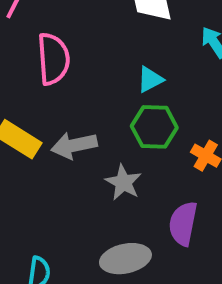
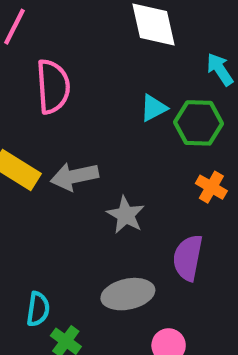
green hexagon: (154, 127) -> (198, 123), moved

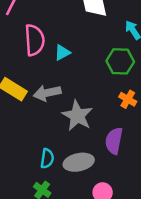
cyan triangle: (154, 108) -> (62, 53), moved
gray star: (126, 215) -> (77, 116), size x1.4
cyan semicircle: (38, 309) -> (47, 158), moved

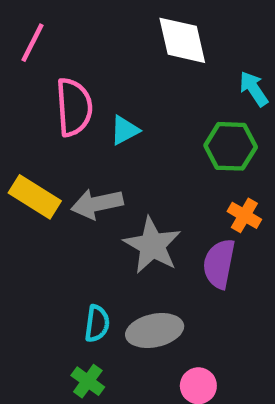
purple semicircle: (114, 141) -> (219, 264), moved

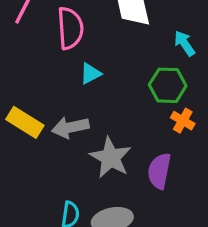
pink semicircle: (74, 107) -> (70, 28), moved
orange cross: (244, 215) -> (183, 121), moved

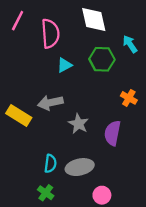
green hexagon: (168, 85) -> (102, 59), moved
yellow rectangle: (25, 122) -> (19, 116), moved
gray star: (111, 158) -> (78, 124), size x0.7

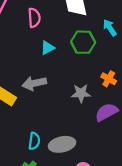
pink semicircle: (50, 34) -> (34, 18), size x0.7
gray star: (78, 124) -> (81, 93), moved, turned -30
purple semicircle: (112, 133) -> (106, 112), moved, turned 50

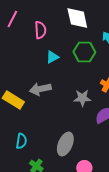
cyan semicircle: (34, 141) -> (21, 141), moved
gray ellipse: (62, 144) -> (65, 144), turned -55

